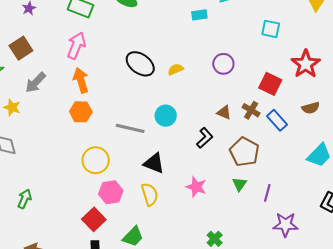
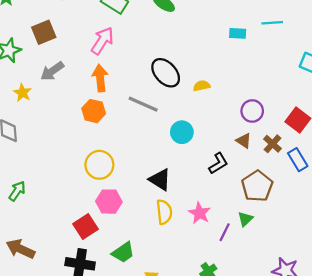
purple circle: (223, 64) -> (252, 111), moved
gray line: (130, 128) -> (143, 104), moved
purple line: (267, 193) -> (225, 232), moved
yellow semicircle: (150, 194) -> (164, 212), moved

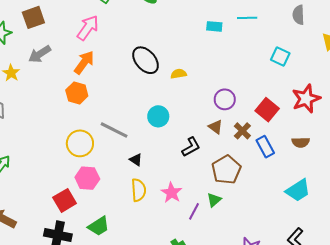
orange arrow: (100, 78) -> (84, 63), turned 40
gray line: (143, 104) -> (114, 130), moved
black triangle: (160, 180) -> (136, 160), size x0.6

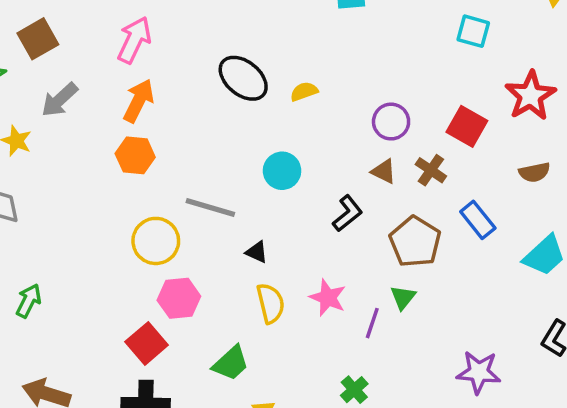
blue rectangle: (265, 147) -> (478, 220), moved
green trapezoid: (99, 226) -> (231, 363), moved

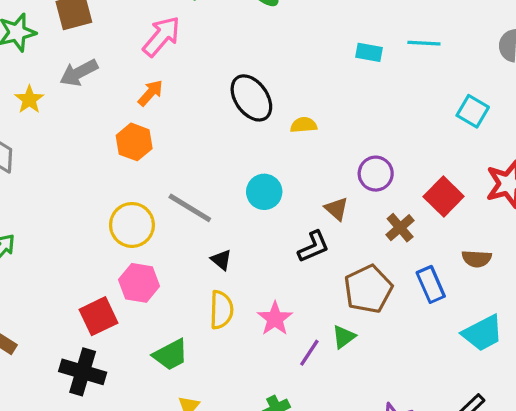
orange arrow: (139, 101) -> (150, 93), size x0.7
brown triangle: (384, 171) -> (336, 209), moved
brown semicircle: (534, 172) -> (477, 259), moved

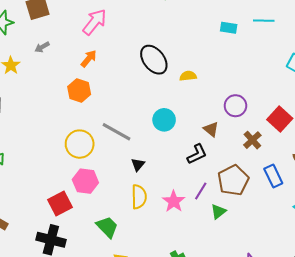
gray arrow: (79, 73) -> (42, 47), size x0.6
black triangle: (221, 260) -> (138, 165), turned 32
purple line: (309, 353) -> (201, 191), moved
green trapezoid: (171, 355) -> (107, 227), turned -105

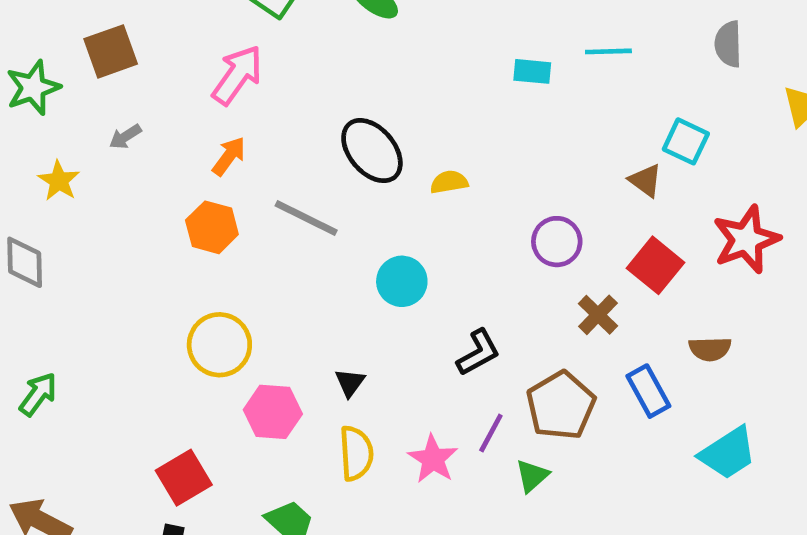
brown triangle: (211, 129) -> (646, 180), moved
gray line: (117, 132) -> (306, 218), moved
pink hexagon: (85, 181) -> (273, 412), moved

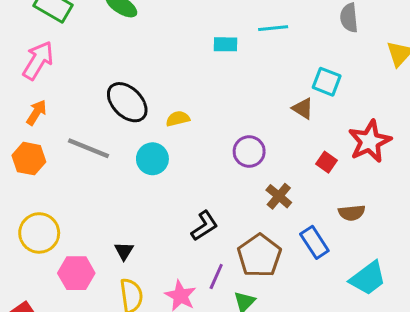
red square: (655, 265) -> (326, 162), moved, size x0.6
cyan circle: (402, 281) -> (152, 159), moved

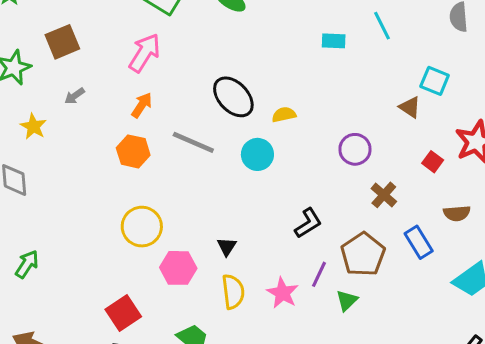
cyan line: (273, 28) -> (382, 26), turned 68

